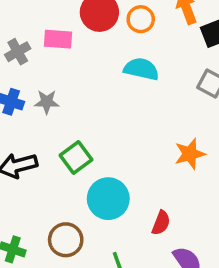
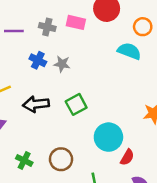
orange circle: (141, 19) -> (143, 27), moved
gray cross: (18, 52) -> (47, 27), turned 35
cyan circle: (108, 199) -> (108, 137), moved

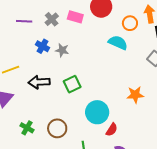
gray cross: (47, 27) -> (52, 19), turned 32

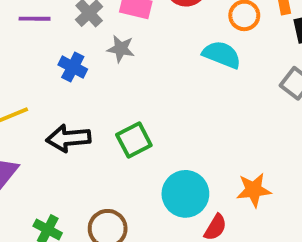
gray star: (62, 50) -> (121, 49), moved
orange star: (135, 95) -> (254, 190), moved

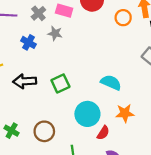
cyan semicircle: (222, 55) -> (111, 83), moved

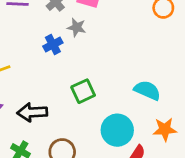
blue cross: (28, 42) -> (53, 44), moved, turned 32
black arrow: (25, 81) -> (32, 112), moved

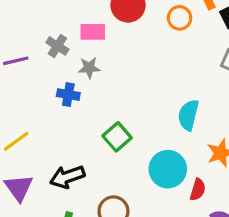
blue cross: (53, 44) -> (68, 95), turned -36
cyan semicircle: (147, 90) -> (188, 115), turned -84

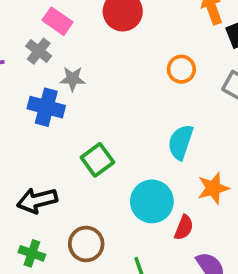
orange circle: (180, 18) -> (181, 69), moved
pink rectangle: (93, 32) -> (58, 21), moved, turned 30
blue cross: (68, 95) -> (46, 107), size x1.4

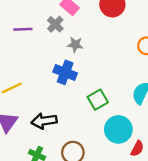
blue cross: (46, 107) -> (65, 72), moved
green square: (97, 160) -> (98, 100), moved

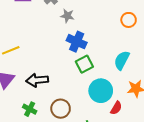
blue cross: (65, 72) -> (77, 42), moved

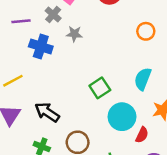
blue cross: (77, 42) -> (41, 47), moved
black arrow: (37, 80) -> (47, 112), turned 45

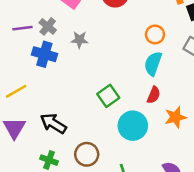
gray cross: (53, 15) -> (48, 26), moved
cyan semicircle: (143, 79) -> (153, 63), moved
red semicircle: (142, 135) -> (154, 95), moved

